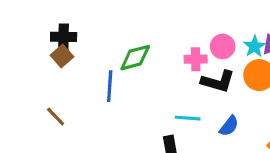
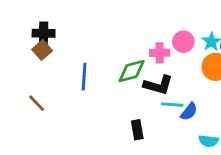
green diamond: (135, 58) -> (132, 71), moved
black L-shape: (218, 81) -> (158, 85), moved
cyan line: (188, 118) -> (172, 105), moved

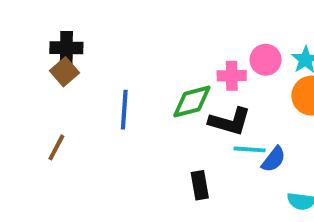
brown line: (37, 103) -> (56, 147), turned 72

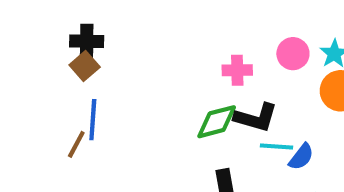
pink cross: (232, 76) -> (237, 70), moved
green diamond: (192, 102) -> (217, 122), moved
blue line: (124, 110) -> (93, 120), moved

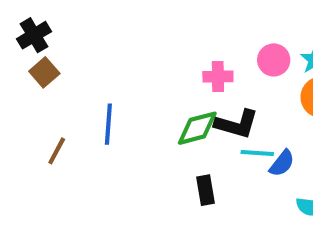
black cross: (87, 41) -> (34, 35), moved, turned -32
brown square: (85, 66) -> (44, 72), moved
blue line: (93, 120) -> (108, 124), moved

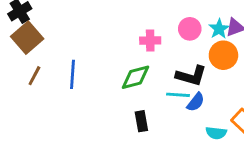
brown square: (44, 72) -> (27, 38), size x1.5
black L-shape: (236, 124) -> (191, 76), moved
brown line: (57, 151) -> (34, 76), moved

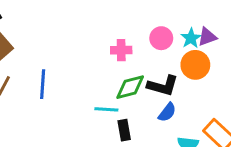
green diamond: (136, 77) -> (130, 87), moved
cyan line: (178, 95) -> (106, 109), moved
black rectangle: (141, 121) -> (124, 130), moved

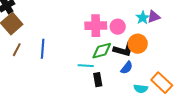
pink circle: (161, 38) -> (118, 27), moved
pink cross: (121, 50) -> (96, 26), size x1.5
orange circle: (195, 65) -> (138, 44), moved

